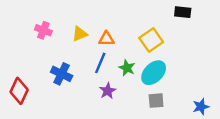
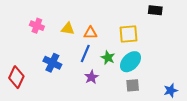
yellow triangle: (80, 34) -> (68, 29), turned 32
yellow square: (151, 40) -> (128, 34), turned 30

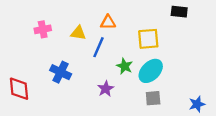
pink cross: (37, 26) -> (43, 29), turned -32
orange triangle: (90, 33) -> (108, 22), moved
blue line: (85, 53) -> (98, 47), moved
red diamond: (16, 77) -> (19, 89), turned -30

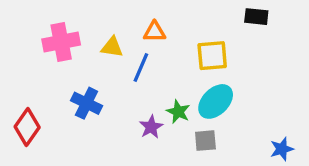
pink cross: (43, 29) -> (61, 42), size x1.5
green star: (125, 66) -> (178, 112), moved
red diamond: (19, 89) -> (27, 127), turned 40
gray square: (153, 98) -> (205, 141), moved

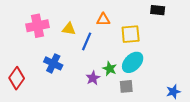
orange triangle: (154, 32) -> (103, 20), moved

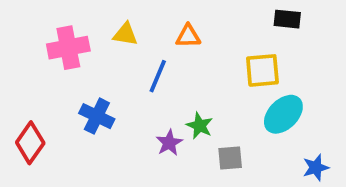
yellow triangle: (69, 29) -> (125, 34), moved
yellow square: (131, 34) -> (262, 70), moved
cyan ellipse: (133, 62) -> (283, 114), moved

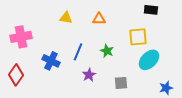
pink cross: (68, 48) -> (21, 37), moved
blue line: (158, 76) -> (78, 52), moved
green star: (200, 126) -> (107, 51), moved

